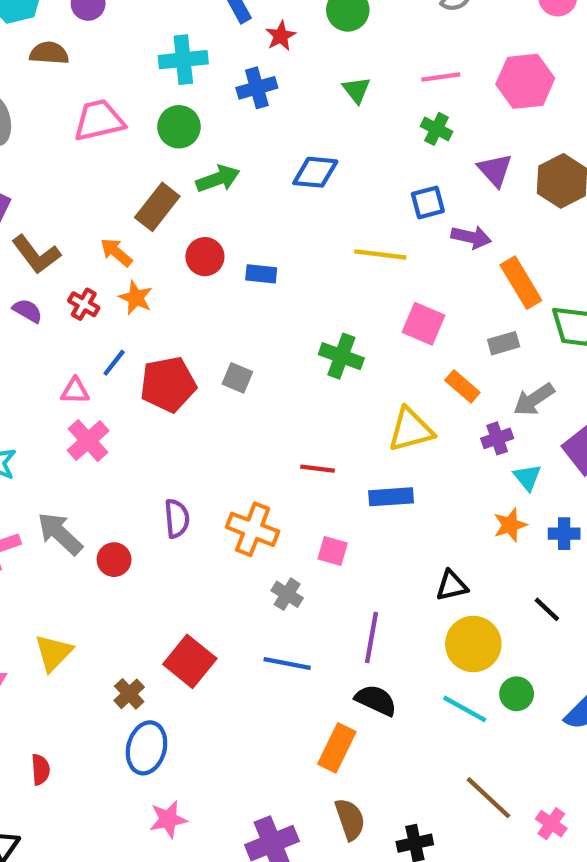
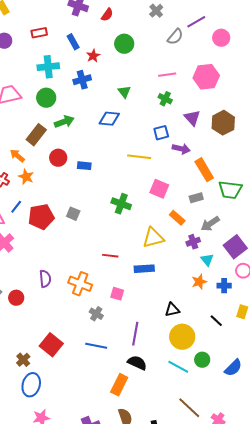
green triangle: (356, 90) -> (124, 92), moved

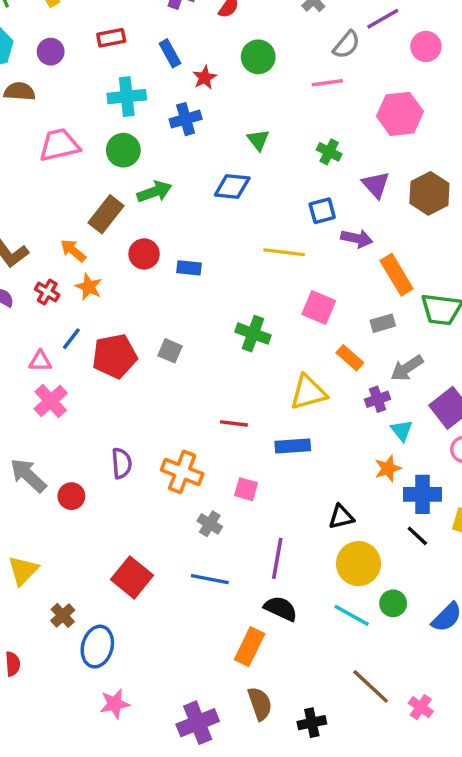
pink line: (167, 75) -> (327, 83), moved
blue cross: (224, 286) -> (422, 494), moved, size x1.5
brown cross: (23, 360) -> (63, 615), moved

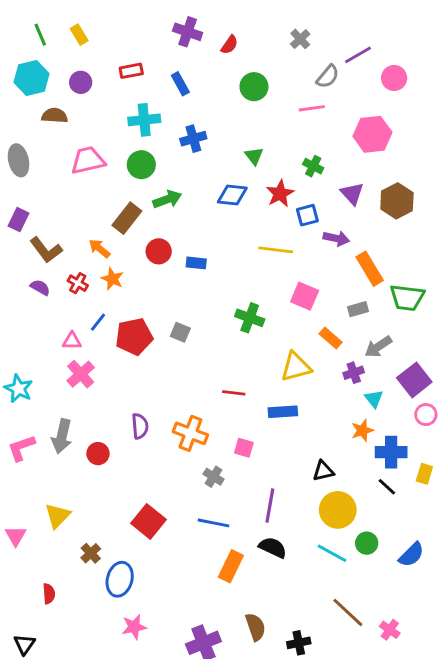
red star: (205, 78) -> (280, 194), moved, size x1.4
gray arrow: (28, 475) -> (62, 436), turned -120
orange rectangle: (250, 647) -> (231, 566), moved

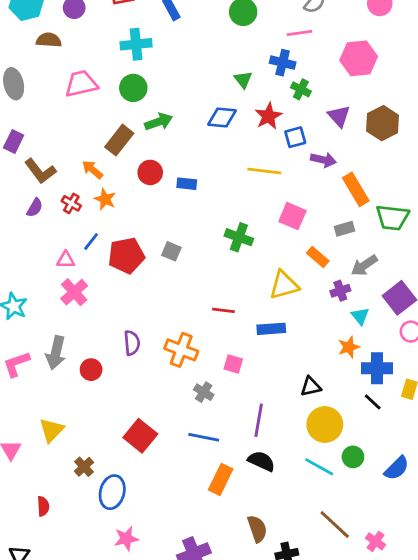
blue cross: (193, 139) -> (283, 63), moved, turned 30
purple semicircle: (40, 287) -> (35, 208), turned 90
brown semicircle: (255, 627) -> (257, 529), moved

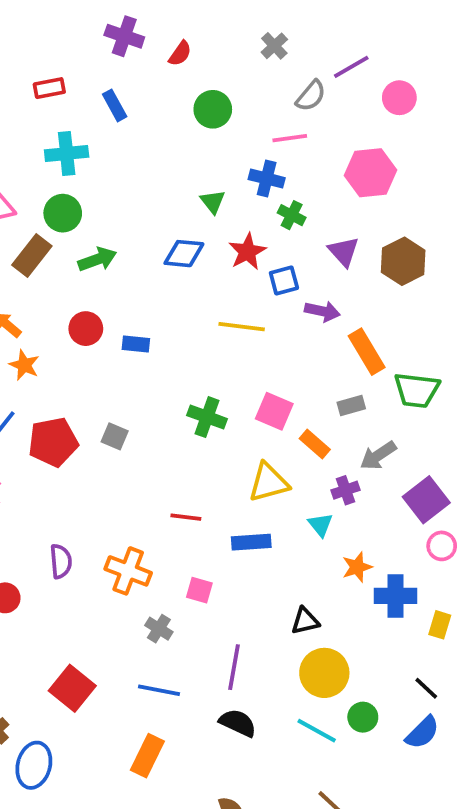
brown rectangle: (119, 140) -> (32, 255), moved
pink square: (292, 216) -> (274, 411), moved
cyan triangle: (360, 316) -> (320, 525), moved
black line: (373, 402) -> (426, 688), moved
orange rectangle: (221, 479) -> (147, 756), moved

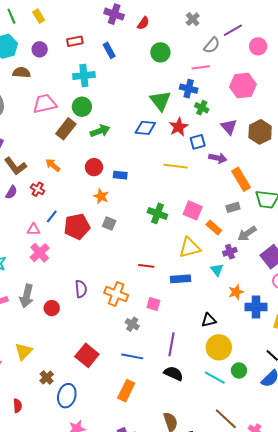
green triangle: (213, 202) -> (160, 101), size x1.6
orange star: (24, 365) -> (101, 196), moved

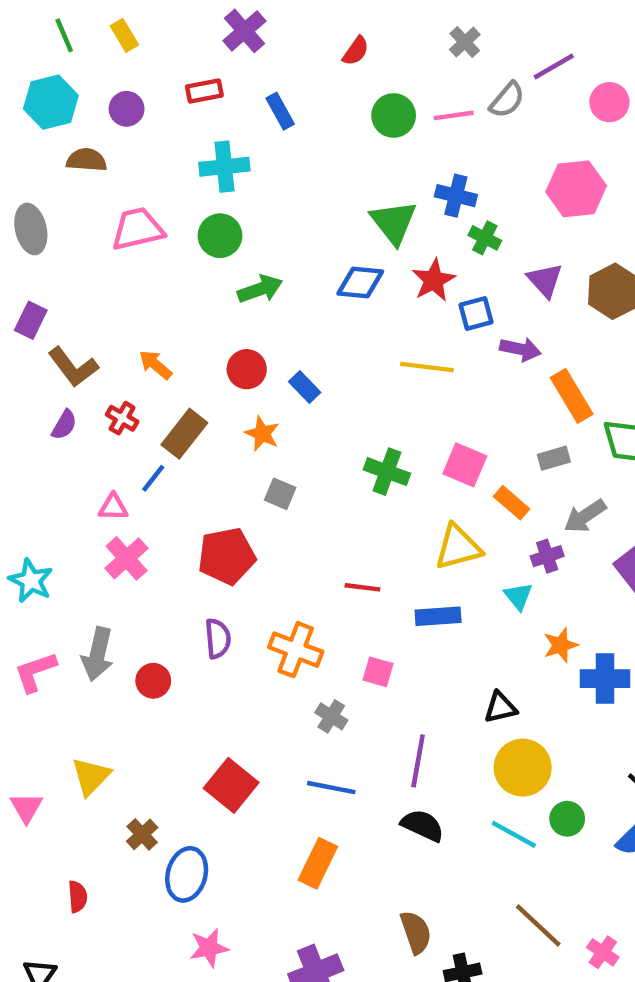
purple cross: (114, 14) -> (244, 31), moved, turned 30
pink line: (201, 67) -> (454, 115), moved
brown rectangle: (66, 129) -> (184, 434), moved
blue rectangle: (120, 175) -> (305, 387), turned 40
red pentagon: (77, 227) -> (227, 556), moved

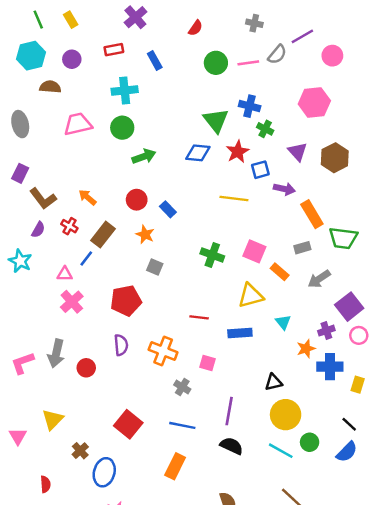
gray cross: (465, 42) -> (254, 23), turned -35
purple cross: (547, 556) -> (326, 331), moved
cyan star: (31, 581) -> (20, 261), moved

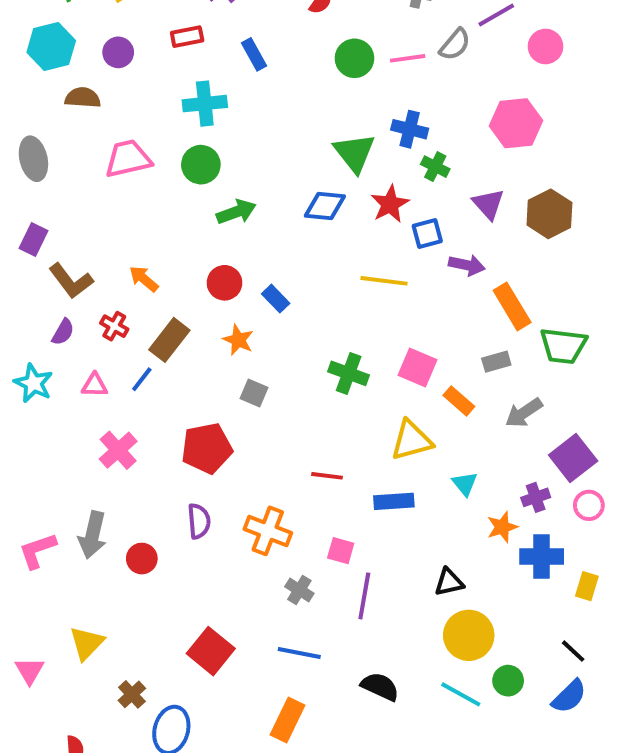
pink triangle: (65, 274) -> (95, 385), moved
purple line: (229, 411) -> (364, 596), moved

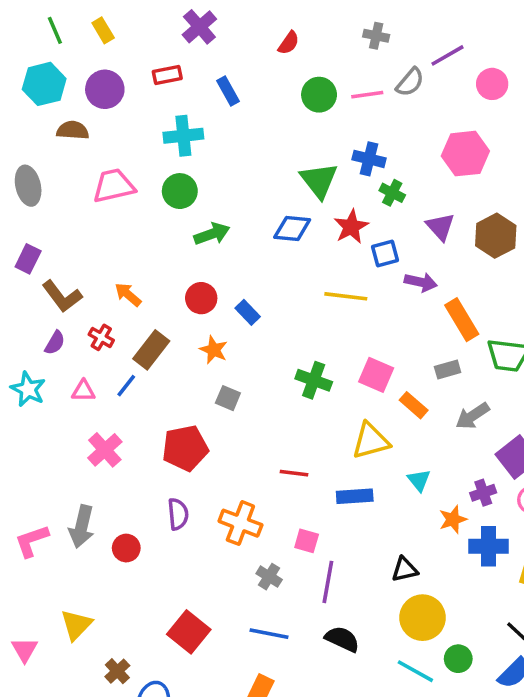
purple circle: (118, 52) -> (105, 89), size x1.4
black semicircle: (380, 687) -> (342, 639), moved

